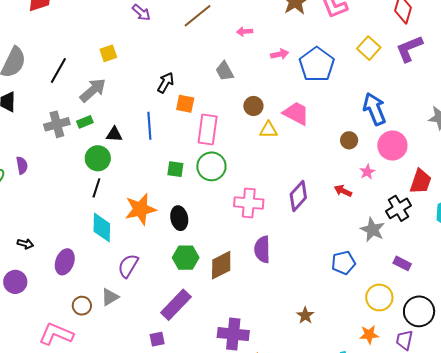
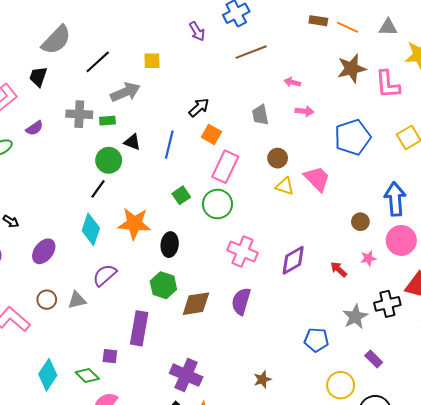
pink arrow: (280, 54) -> (304, 111), moved
purple semicircle: (22, 165) -> (34, 128), moved, turned 48
green square: (175, 169) -> (181, 195), turned 30
purple rectangle: (176, 305) -> (139, 328), turned -52

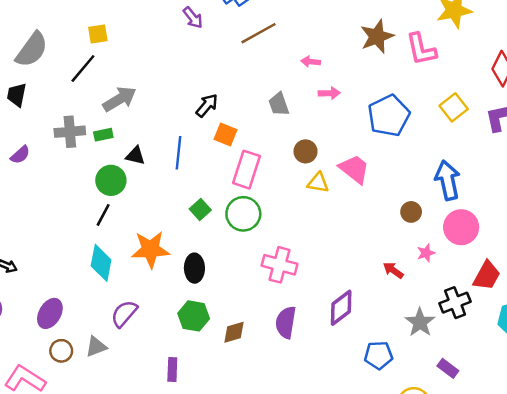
yellow square: (152, 61) -> (98, 34), moved
purple ellipse: (44, 251) -> (50, 313), moved
purple diamond: (293, 260) -> (341, 308), moved
brown diamond: (196, 304) -> (234, 332), size x0.7
purple rectangle: (139, 328) -> (172, 370), size x0.6

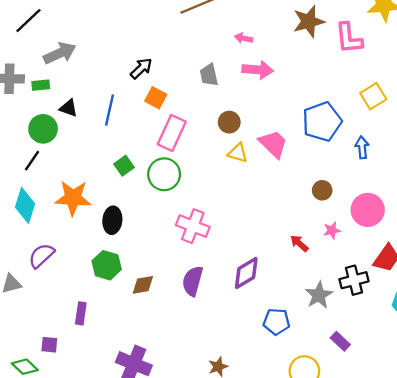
pink arrow: (329, 93) -> (258, 70), size x1.5
blue pentagon: (389, 116) -> (322, 122), moved
blue arrow: (448, 180) -> (362, 147), moved, size x0.6

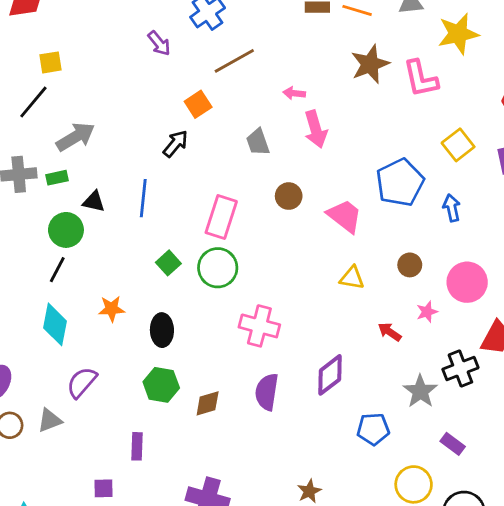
pink arrow: (258, 70) -> (316, 129), turned 76
orange square: (156, 98) -> (198, 104), moved, turned 35
yellow triangle: (238, 153) -> (352, 278), moved
orange star: (73, 198) -> (112, 309), size x0.6

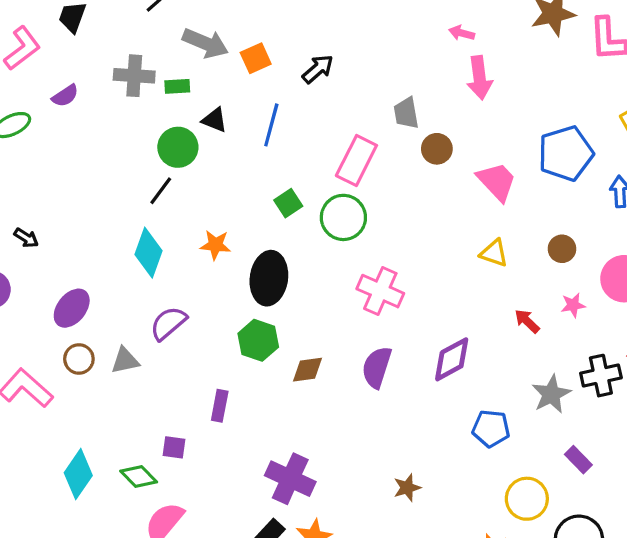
orange square: (198, 104) -> (256, 58), moved
gray arrow: (76, 137) -> (205, 43), turned 45
gray trapezoid: (258, 142) -> (406, 113), moved
black ellipse: (162, 330) -> (269, 278), size x1.4

